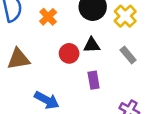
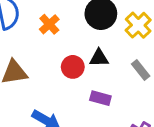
purple rectangle: (94, 80) -> (100, 98), turned -66

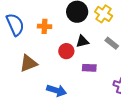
orange cross: (49, 24) -> (45, 26), turned -32

